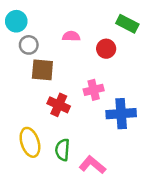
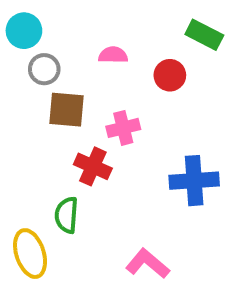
pink cross: (94, 90) -> (123, 128), moved
yellow ellipse: (30, 142) -> (30, 254), moved
green semicircle: (62, 150) -> (67, 215), moved

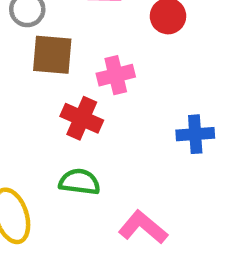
blue cross: (194, 181) -> (195, 134), size x0.7
green semicircle: (67, 215) -> (79, 182), moved, turned 93

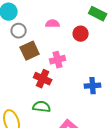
brown square: (52, 55) -> (30, 51), turned -30

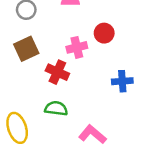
red circle: (81, 34) -> (104, 33), moved
brown square: (30, 51) -> (26, 49), moved

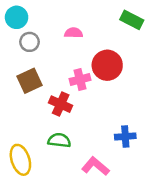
red circle: (104, 33) -> (107, 65), size x1.5
blue cross: (122, 81) -> (125, 136), moved

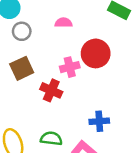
blue cross: (125, 136) -> (99, 121), moved
green semicircle: (59, 140) -> (51, 139), moved

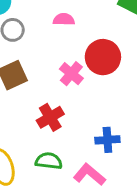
pink cross: (70, 67) -> (71, 74), turned -36
red cross: (51, 90) -> (50, 117), moved, turned 35

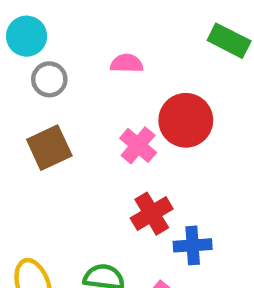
red cross: (50, 117) -> (152, 214), moved

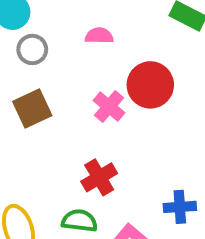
red cross: (152, 214) -> (99, 177), moved
blue cross: (193, 245) -> (180, 207), moved

